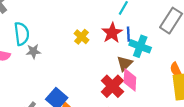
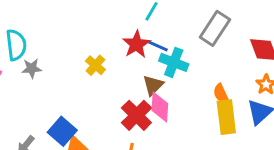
blue line: (128, 34) -> (158, 46), turned -64
yellow cross: (81, 37) -> (95, 65), moved

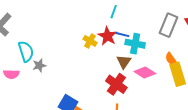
gray rectangle: (215, 28) -> (168, 25), moved
yellow cross: (95, 65) -> (90, 41), moved
pink diamond: (160, 107) -> (145, 72), moved, turned -50

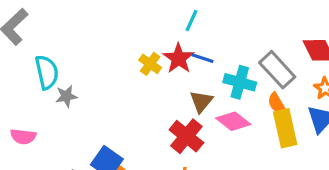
gray rectangle: (168, 25) -> (277, 70), moved, turned -70
cyan cross: (135, 44) -> (240, 82), moved
pink semicircle: (11, 74) -> (23, 137), moved

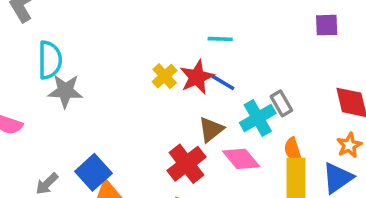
cyan line: (192, 20) -> (220, 39), turned 55
gray rectangle: (277, 70) -> (281, 103), moved, size x0.6
cyan cross: (240, 82) -> (258, 118), turned 32
gray star: (66, 96) -> (65, 91), size x1.4

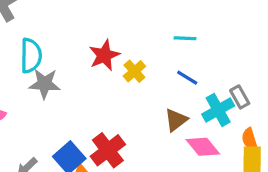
red star: (197, 77) -> (104, 55), moved
red cross: (186, 164) -> (108, 150), moved

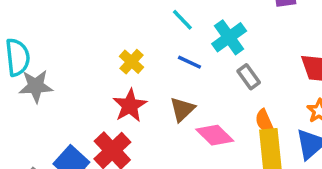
cyan line: (185, 38) -> (182, 20), turned 50
red star: (104, 55) -> (130, 106), moved
cyan cross: (218, 110) -> (229, 37), moved

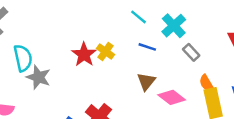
gray star: (36, 86) -> (38, 77), turned 30
red star: (130, 106) -> (84, 54), moved

